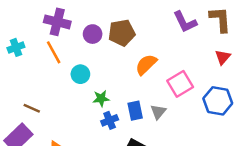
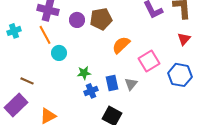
cyan circle: (80, 74) -> (59, 53), moved

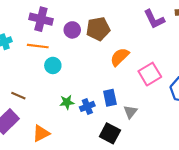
orange line: (45, 35) -> (38, 46), turned -54
green star: (84, 73) -> (67, 102), moved
gray triangle: (131, 84) -> (130, 112), moved

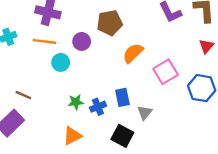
purple circle: (72, 30) -> (82, 41), moved
orange triangle: (41, 133) -> (72, 136), moved

